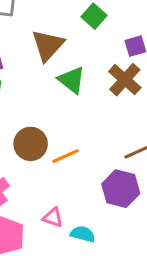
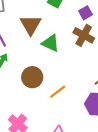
brown circle: (31, 144) -> (32, 77), moved

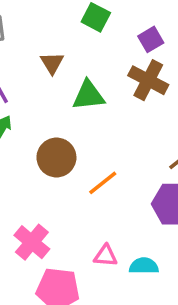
brown triangle: (31, 25) -> (52, 63), size x0.6
green triangle: (51, 43) -> (88, 95), turned -30

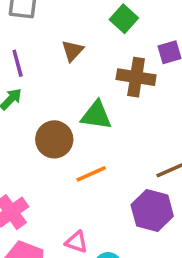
brown cross: (148, 80) -> (136, 77), moved, turned -33
green triangle: (88, 95) -> (96, 115), moved

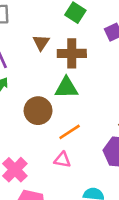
brown cross: (136, 77) -> (72, 53), moved
pink triangle: (77, 242) -> (62, 160), moved

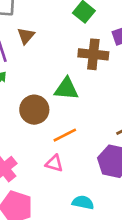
brown triangle: (41, 43) -> (26, 36), moved
brown cross: (72, 53) -> (93, 54), moved

